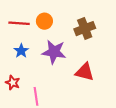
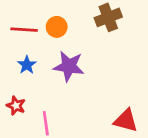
brown cross: (85, 29) -> (108, 17), moved
red triangle: (85, 72) -> (126, 121), moved

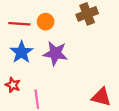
blue star: (27, 65) -> (22, 52), size x1.5

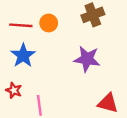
purple star: (55, 53) -> (87, 59), moved

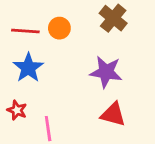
brown cross: (93, 15) -> (113, 18), turned -30
red triangle: (108, 103) -> (113, 114), moved

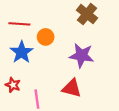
orange circle: (59, 28) -> (46, 37), moved
red triangle: (113, 114) -> (72, 88), moved

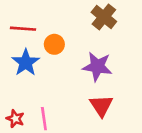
red star: (13, 85) -> (15, 119), moved
red triangle: (72, 88) -> (101, 106), moved, turned 42

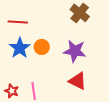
orange circle: (54, 44) -> (42, 47), moved
red triangle: (101, 106) -> (78, 81), turned -30

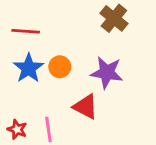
red triangle: (78, 81) -> (85, 107), moved

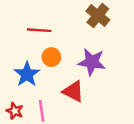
red line: (26, 31) -> (39, 30), moved
blue star: (28, 68) -> (27, 74), moved

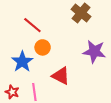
red line: (39, 30) -> (32, 25), turned 36
purple star: (92, 62) -> (94, 51), moved

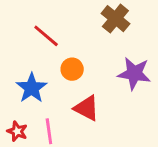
orange circle: (43, 47) -> (72, 69), moved

